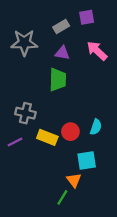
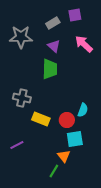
purple triangle: (62, 53) -> (54, 46), turned 32
red circle: (70, 132) -> (67, 120), moved
purple line: (15, 142) -> (17, 145), moved

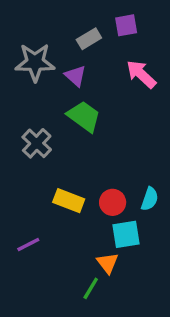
purple triangle: (54, 46) -> (75, 76), moved
green trapezoid: (50, 69) -> (84, 116), turned -55
gray cross: (22, 98) -> (37, 143), moved, turned 30
cyan semicircle: (83, 110) -> (150, 199), moved

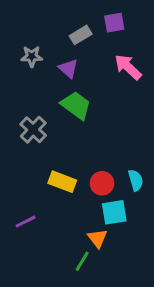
gray star: (35, 62) -> (32, 56), size x0.6
cyan semicircle: (150, 199) -> (136, 180), turned -35

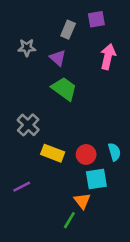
gray rectangle: (81, 35) -> (68, 30), turned -36
pink arrow: (128, 67) -> (108, 57), turned 60
gray cross: (33, 130) -> (28, 125), moved

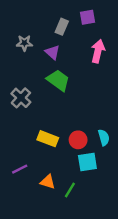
gray cross: (28, 125) -> (21, 98), moved
orange triangle: (82, 201) -> (48, 182), moved, turned -35
green line: (69, 220) -> (70, 190), moved

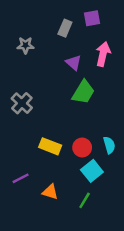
purple triangle: (52, 52) -> (74, 63), moved
green trapezoid: (58, 80) -> (83, 92), moved, turned 85
cyan square: (87, 162) -> (92, 171), turned -30
green line: (70, 190) -> (85, 200), moved

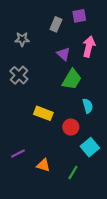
gray cross: (22, 103) -> (19, 75), moved
cyan semicircle: (109, 145) -> (88, 106), moved
yellow rectangle: (50, 146) -> (43, 113), moved
cyan square: (92, 171) -> (90, 147), moved

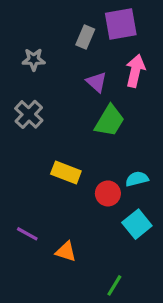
purple square: (79, 16) -> (121, 24), size x1.5
cyan semicircle: (88, 106) -> (137, 179), moved, turned -88
purple line: (18, 153) -> (27, 234), turned 56
green line: (73, 173) -> (114, 285), moved

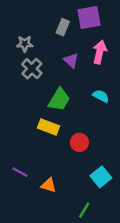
gray cross: (29, 114) -> (32, 69), moved
green trapezoid: (110, 121) -> (59, 100), moved
cyan semicircle: (137, 179) -> (101, 96), moved, turned 42
cyan square: (137, 224) -> (101, 177), moved

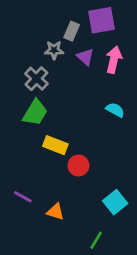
gray star: (25, 44) -> (54, 50), moved
purple triangle: (71, 60) -> (85, 57), moved
green trapezoid: (59, 100) -> (35, 113), moved
red circle: (79, 142) -> (78, 166), moved

